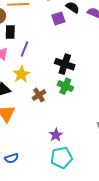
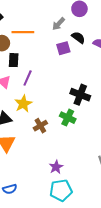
black cross: (65, 64) -> (80, 95), moved

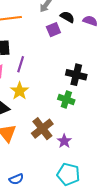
brown cross: (40, 126) -> (42, 129), moved, size x1.5
purple star: (56, 167) -> (64, 141), moved
cyan pentagon: (61, 190) -> (68, 174), turned 30

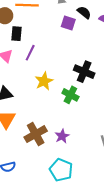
purple square: (53, 30) -> (68, 23), turned 32
yellow star: (20, 91) -> (44, 81), moved
brown cross: (42, 129) -> (36, 134), moved

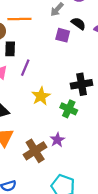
black cross: (84, 72) -> (82, 84), turned -30
purple star: (62, 136) -> (57, 140), moved

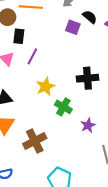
green cross: (69, 109) -> (63, 107), moved
purple star: (57, 140) -> (88, 125), moved

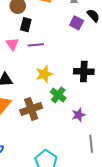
purple line: (32, 56) -> (36, 45), turned 49
brown cross: (35, 141) -> (31, 109), moved

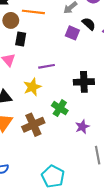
purple line: (36, 45) -> (47, 66), moved
yellow star: (44, 74) -> (32, 87), moved

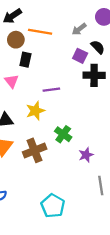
black cross: (84, 82) -> (94, 75), moved

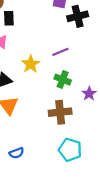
purple line: (51, 90) -> (60, 52), moved
brown cross: (35, 150) -> (60, 112), moved, turned 30

